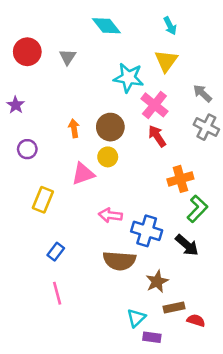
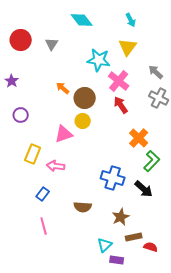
orange arrow: (74, 128) -> (63, 88), moved, turned -40
orange cross: (180, 179) -> (139, 138), turned -30
pink arrow: (110, 215) -> (56, 166), moved
brown semicircle: (119, 261) -> (83, 207), moved, size x0.7

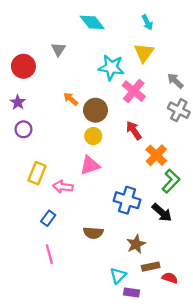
red circle: (21, 40) -> (23, 66), moved
purple star: (12, 81) -> (18, 102), moved
red arrow: (121, 105) -> (134, 130), moved
pink triangle: (64, 134) -> (90, 165), moved

